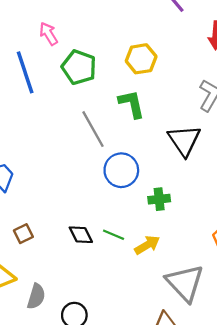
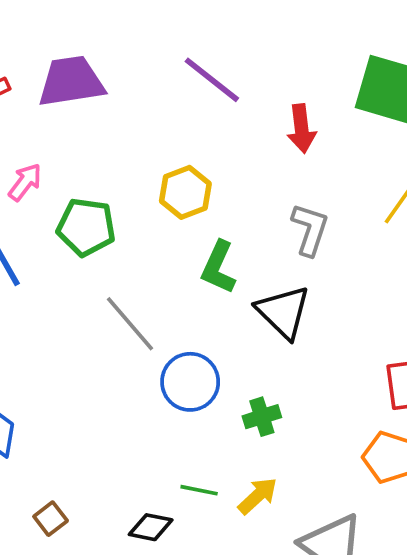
pink arrow: (48, 34) -> (25, 182), turned 80
green L-shape: (132, 104) -> (218, 267), moved, turned -132
black diamond: (81, 235) -> (151, 527), moved, turned -40

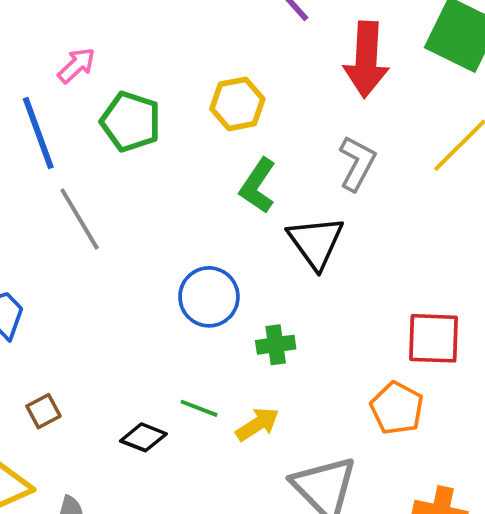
red arrow: (301, 129) -> (366, 59), size x1.5
gray line: (130, 324) -> (80, 219), moved

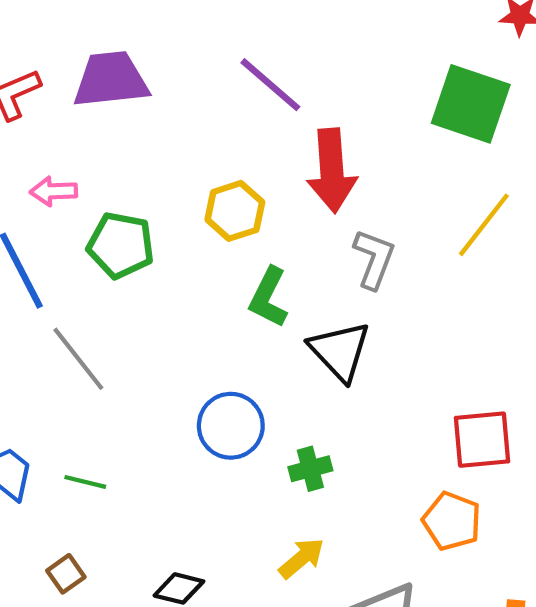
red arrow: (366, 59) -> (332, 171), moved
pink arrow: (77, 65) -> (54, 191), turned -132
green line: (199, 408) -> (85, 482), moved

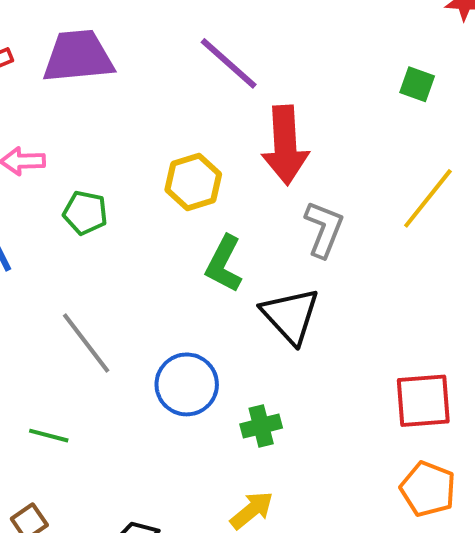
green square: (471, 104) -> (417, 84), size x0.5
green pentagon: (121, 245) -> (85, 213), size x0.7
gray line: (78, 359) -> (86, 343), moved
orange pentagon: (452, 521) -> (428, 489), moved

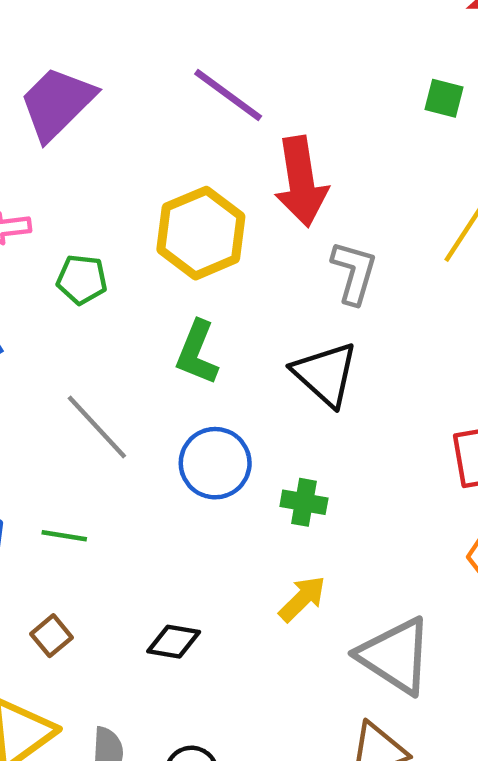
purple trapezoid: (78, 56) -> (57, 103), turned -34
yellow hexagon: (193, 182) -> (201, 233), size x1.4
green L-shape: (224, 264) -> (197, 353), moved
green cross: (261, 426) -> (304, 502), turned 30

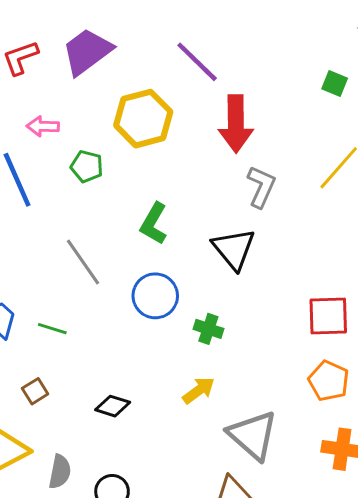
yellow hexagon: (201, 233) -> (143, 119), moved

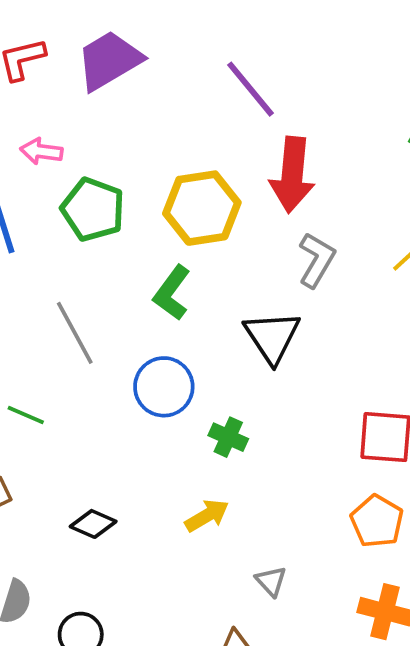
yellow hexagon: (143, 119) -> (202, 208), moved
green pentagon: (87, 166) -> (93, 209), size x1.5
gray triangle: (253, 435) -> (271, 581), size x0.5

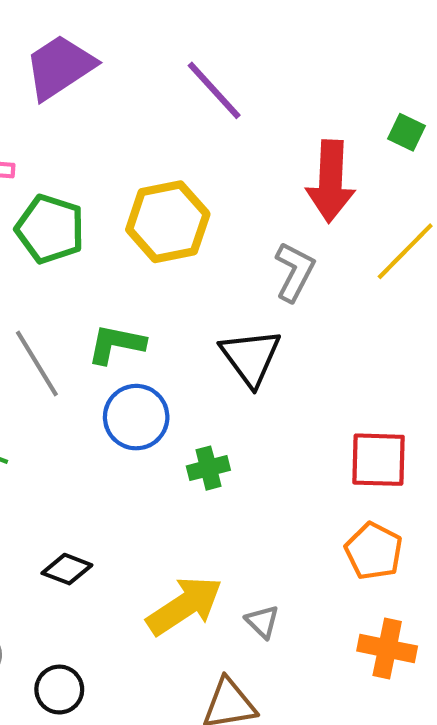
red arrow: (292, 175) -> (331, 181), moved
green L-shape: (172, 293) -> (116, 344), moved, turned 68
green cross: (228, 437) -> (208, 468), turned -36
yellow arrow: (207, 515) -> (185, 606), moved, size x1.6

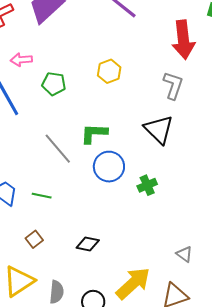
yellow hexagon: (168, 222) -> (109, 71), size x0.6
green pentagon: (50, 229) -> (54, 84), size x0.7
yellow arrow: (185, 606) -> (133, 283), moved

